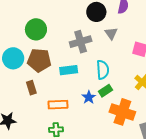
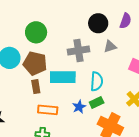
gray triangle: (111, 33) -> (110, 46), turned 40
cyan rectangle: (69, 70) -> (63, 77), size x1.4
brown rectangle: (31, 88) -> (36, 87), moved

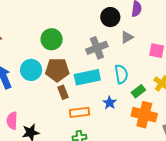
green rectangle: (97, 102) -> (138, 91), moved

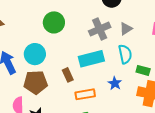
gray triangle: (127, 37) -> (126, 29), moved
brown pentagon: (57, 70) -> (36, 82), moved
green rectangle: (138, 91) -> (143, 70), turned 56

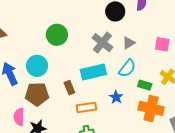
gray cross: (100, 29) -> (102, 43), turned -30
cyan semicircle: (125, 54) -> (127, 68), turned 48

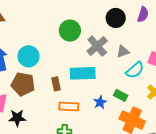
green circle: (57, 35) -> (70, 31), moved
cyan semicircle: (127, 68) -> (135, 70), moved
green rectangle: (145, 85) -> (121, 95), moved

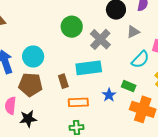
gray triangle: (123, 51) -> (133, 32), moved

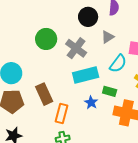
cyan rectangle: (89, 68) -> (86, 75), moved
brown rectangle: (63, 81) -> (44, 94), size x1.5
orange rectangle: (78, 102) -> (61, 113), turned -66

